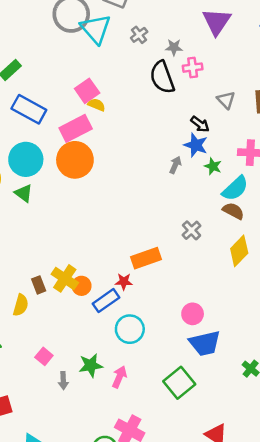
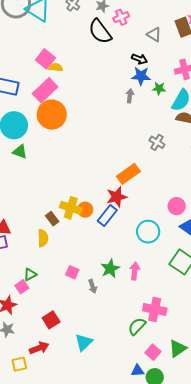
red star: (124, 282) -> (117, 197), size x1.5
cyan circle: (130, 329) -> (148, 232), moved

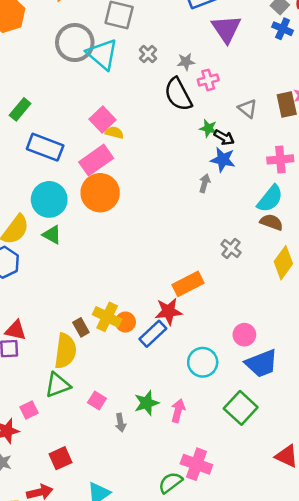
green star: (159, 88) -> (208, 128), moved
yellow semicircle: (43, 238) -> (65, 351), size x1.5
green triangle: (30, 274) -> (58, 385), moved, size x1.5

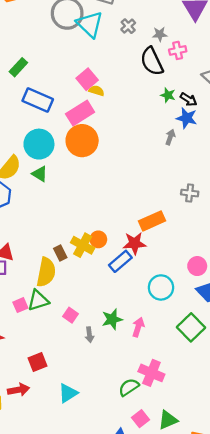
green star: (208, 128) -> (168, 95), moved
gray cross: (231, 248) -> (190, 193), turned -35
orange circle: (125, 322) -> (98, 239), moved
pink square: (29, 410) -> (20, 305), moved

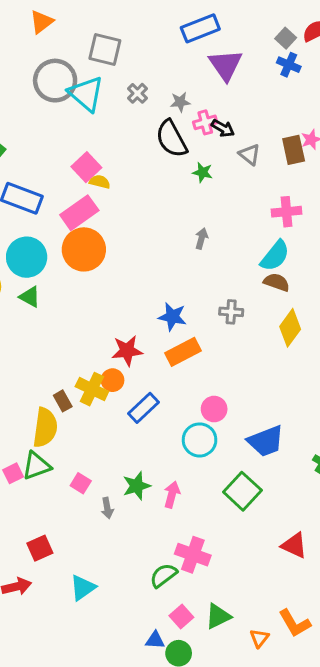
green star: (168, 95) -> (203, 172), moved
black arrow: (189, 99) -> (223, 128), moved
blue star: (187, 118) -> (172, 317), moved
red star: (134, 243) -> (127, 351), moved
pink circle: (197, 266) -> (214, 409), moved

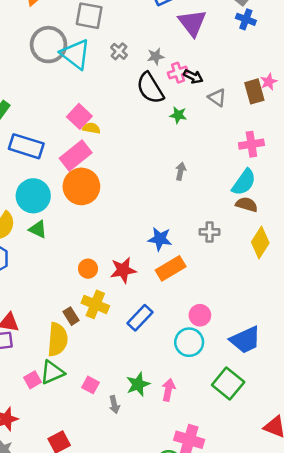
orange circle: (112, 380) -> (88, 269), moved

